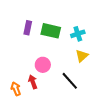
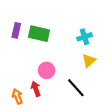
purple rectangle: (28, 28) -> (16, 30), moved
green rectangle: (51, 31) -> (39, 34), moved

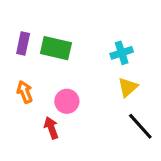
black line: (76, 88) -> (140, 126), moved
orange arrow: (17, 96) -> (25, 92), moved

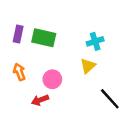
yellow triangle: (128, 87) -> (88, 66), moved
red arrow: (51, 128) -> (40, 100), turned -91

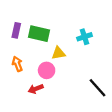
yellow triangle: (88, 66) -> (58, 53), moved, turned 32

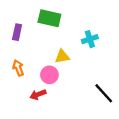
green rectangle: (39, 34) -> (49, 18), moved

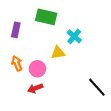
cyan cross: (90, 39) -> (74, 36), moved, turned -32
pink circle: (49, 75) -> (37, 69), moved

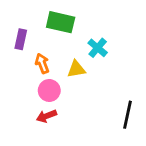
orange arrow: (17, 63) -> (42, 63), moved
black line: (97, 87) -> (127, 115), turned 54

